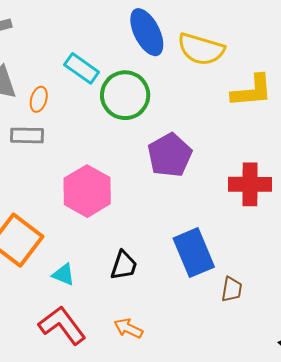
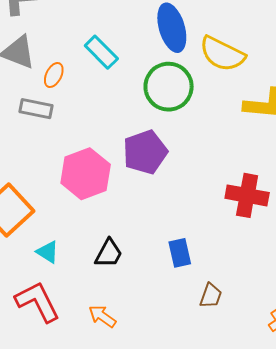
green circle: (125, 95) -> (169, 87), moved
purple pentagon: (170, 155) -> (145, 152), moved
blue rectangle: (194, 253) -> (180, 253), size x0.6

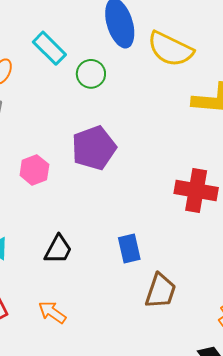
green circle: (169, 87) -> (91, 74), moved, size x0.6
pink hexagon: (86, 174) -> (34, 170), size x0.6
brown trapezoid: (211, 296) -> (161, 291), size x1.4

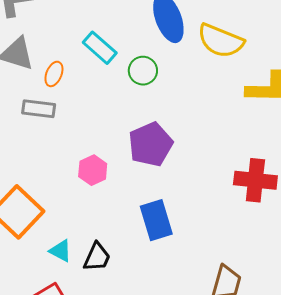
blue rectangle: (129, 248) -> (156, 220), moved, size x1.4
black trapezoid: (58, 249) -> (97, 257), moved

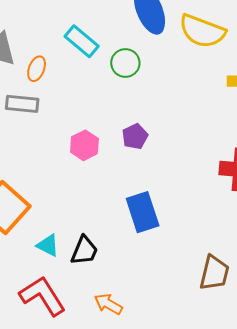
purple pentagon: (151, 144) -> (135, 136), size x0.6
pink hexagon: (93, 170) -> (84, 145), moved

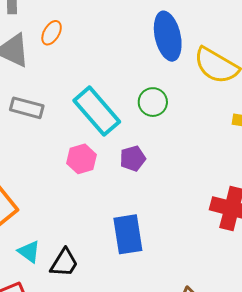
cyan rectangle: (82, 41) -> (97, 111), moved, size x1.4
green circle: (125, 63) -> (153, 102), moved
orange ellipse: (37, 69) -> (52, 33), moved

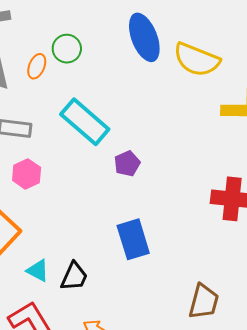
orange ellipse: (52, 33) -> (37, 66), moved
green circle: (153, 102) -> (67, 49), moved
pink hexagon: (81, 159) -> (27, 174), moved

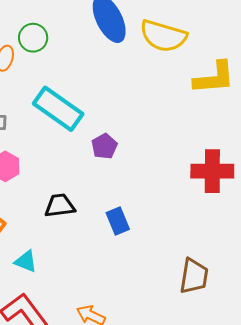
blue rectangle: (133, 239) -> (118, 221), size x0.7
black trapezoid: (74, 277) -> (60, 206), moved, turned -116

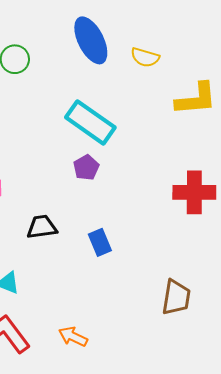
yellow semicircle: (163, 36) -> (145, 57), size x0.6
cyan rectangle: (58, 109) -> (90, 122), moved

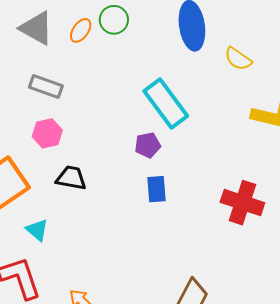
black trapezoid: (42, 227) -> (71, 178), moved
blue rectangle: (100, 242) -> (157, 189), moved

